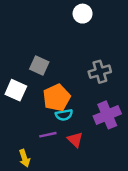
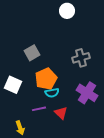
gray square: (39, 65) -> (32, 53), turned 35
white square: (16, 90) -> (13, 85), moved
purple cross: (107, 115) -> (87, 93), turned -35

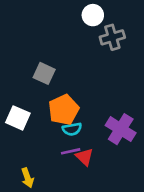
gray square: (32, 53) -> (44, 73), turned -35
gray cross: (81, 58) -> (112, 37), moved
purple line: (39, 109) -> (71, 151), moved

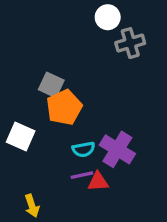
orange pentagon: (64, 110) -> (64, 107), moved
purple cross: (121, 129) -> (117, 149), moved
red triangle: (85, 157) -> (98, 182), turned -48

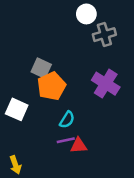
cyan semicircle: (84, 149) -> (67, 120), turned -48
purple cross: (117, 149) -> (106, 84), moved
yellow arrow: (32, 206) -> (15, 165), moved

